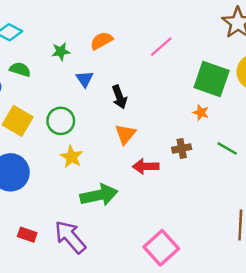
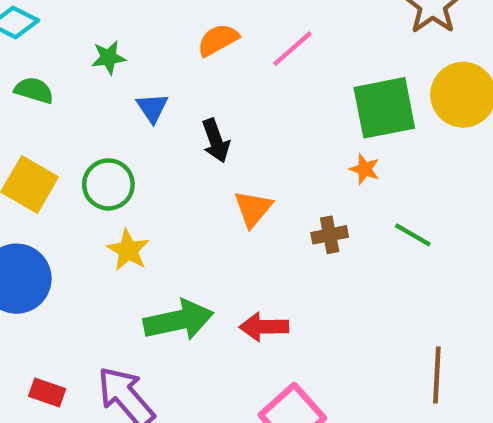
orange semicircle: (101, 41) -> (218, 40), moved
green square: (212, 79) -> (384, 108), turned -30
orange triangle: (125, 134) -> (253, 209), moved
red arrow: (146, 166) -> (264, 327), moved

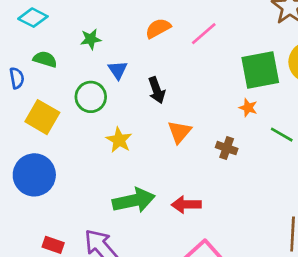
green circle: (108, 184) -> (91, 97), moved
brown cross: (330, 235) -> (227, 148), turned 30
green line: (413, 235) -> (282, 135), moved
yellow star: (128, 250) -> (119, 140), moved

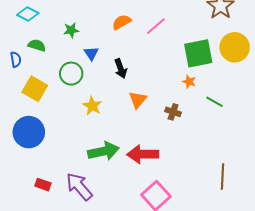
red arrow: (186, 205) -> (143, 154), size x1.4

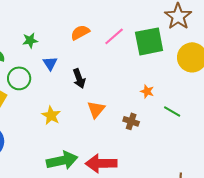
green square: (198, 53) -> (149, 41), moved
green circle: (71, 74) -> (19, 78), moved

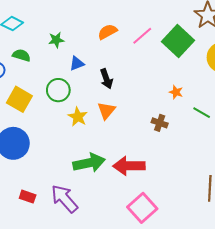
green square: (149, 41) -> (178, 41), turned -36
blue triangle: (50, 63) -> (77, 63), turned 42
green circle: (19, 78) -> (58, 90), moved
orange triangle: (96, 109) -> (106, 111), moved

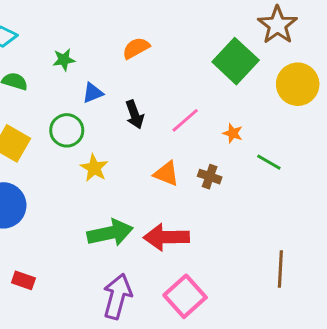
pink line: (142, 36) -> (185, 120), moved
orange triangle: (106, 111) -> (166, 174), moved, turned -48
purple arrow: (64, 199) -> (117, 296), moved, turned 56

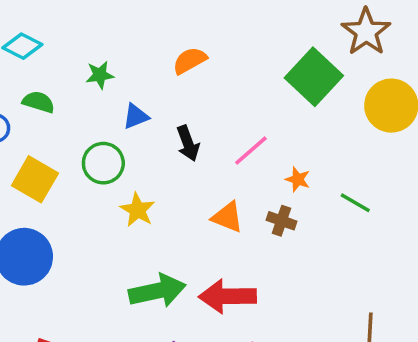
orange star: (233, 133) -> (298, 179), moved

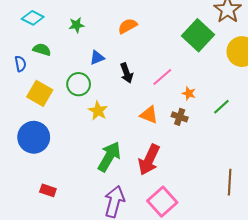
green star: (100, 75) -> (77, 25), moved
green line: (355, 203) -> (221, 107), turned -72
green arrow: (157, 291) -> (109, 157), turned -48
red arrow: (228, 296) -> (149, 160), turned -64

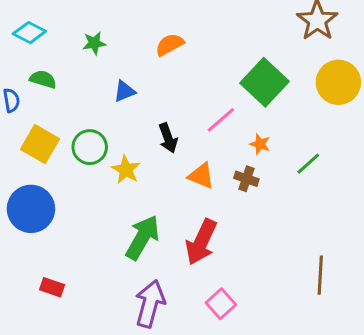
green square: (198, 35) -> (265, 82), moved
black arrow: (127, 73) -> (168, 138), moved
green circle: (79, 84) -> (90, 147), moved
pink square: (162, 202) -> (221, 304), size x0.7

